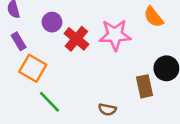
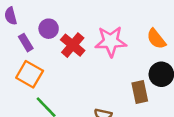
orange semicircle: (154, 17) -> (156, 39), moved
purple rectangle: (19, 41) -> (26, 43), moved

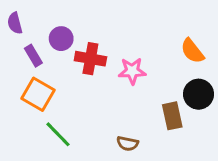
pink star: (111, 41) -> (132, 71), moved, size x0.7
red cross: (73, 45) -> (90, 59), turned -30

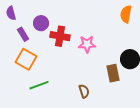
orange semicircle: (192, 51) -> (126, 14), moved, turned 48
green line: (58, 134) -> (39, 85), turned -66
brown semicircle: (128, 144) -> (84, 91), turned -120

